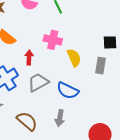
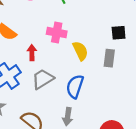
blue semicircle: (68, 91) -> (75, 87), turned 85

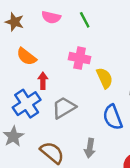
red arrow: (32, 53) -> (43, 81), moved
blue semicircle: (75, 87) -> (113, 117), moved, turned -40

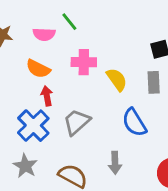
pink semicircle: (51, 17) -> (44, 34), moved
green line: (85, 20) -> (69, 22), moved
orange semicircle: (27, 57) -> (38, 69), moved

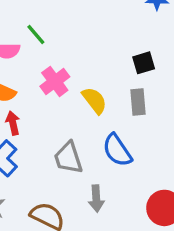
pink cross: (84, 62) -> (55, 82), turned -35
gray trapezoid: (77, 122) -> (68, 158), moved, turned -64

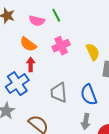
yellow semicircle: (94, 100) -> (93, 52), moved
gray arrow: (96, 198) -> (86, 122), moved

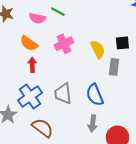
green line: (56, 15) -> (58, 12), turned -32
blue cross: (17, 84) -> (30, 97), moved

